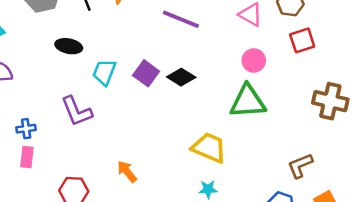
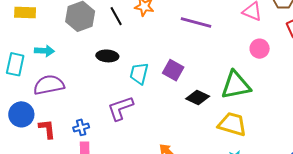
black diamond: (181, 77) -> (198, 98), moved
green triangle: (248, 101) -> (236, 85), moved
purple L-shape: (77, 111) -> (120, 108), turned 100

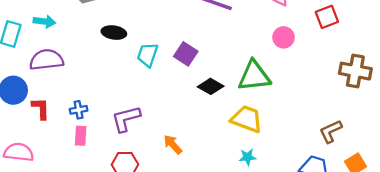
purple L-shape: (120, 108) -> (126, 119), moved

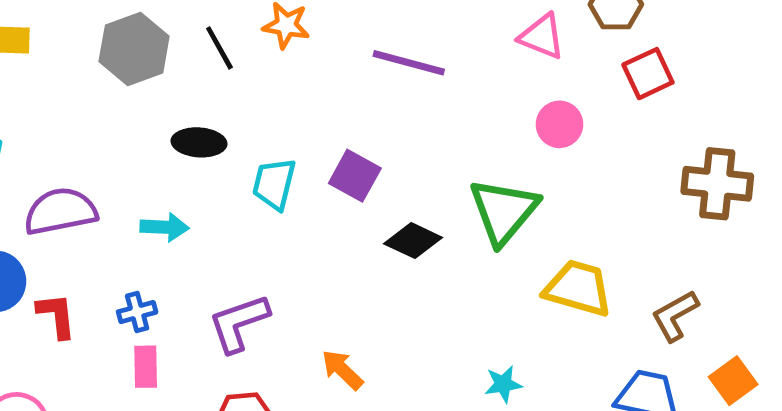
cyan arrow: (44, 21) -> (164, 227), moved
green triangle: (254, 76) -> (504, 211), turned -39
yellow trapezoid: (247, 119) -> (578, 288), moved

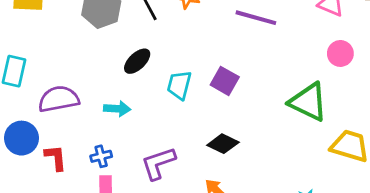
black ellipse: (199, 142) -> (137, 61), turned -48
green triangle: (504, 211) -> (308, 102), turned -45
black diamond: (413, 241) -> (223, 144), moved

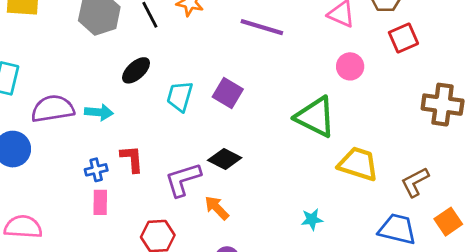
cyan arrow: (117, 109) -> (99, 112), moved
red L-shape: (56, 158) -> (132, 159), moved
purple L-shape: (158, 163) -> (183, 180), moved

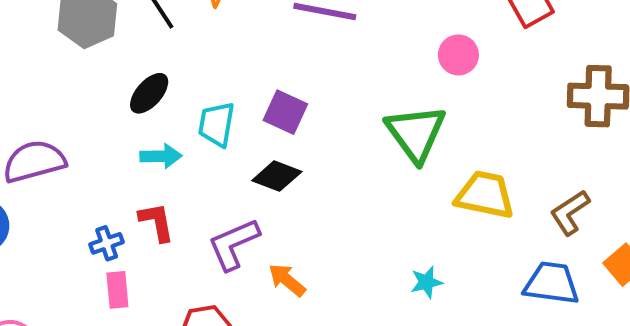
cyan arrow: (99, 112) -> (161, 156), moved
green triangle: (315, 117) -> (416, 133), turned 33
black diamond: (225, 159) -> (277, 176), moved

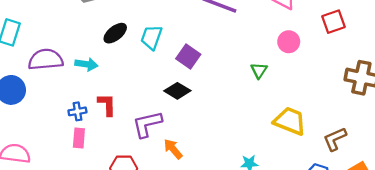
cyan trapezoid: (216, 124) -> (151, 37), moved
green triangle: (416, 133) -> (259, 70), moved, size x0.5
cyan arrow: (161, 156) -> (86, 64), moved

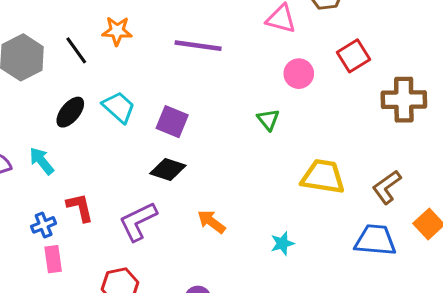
red square: (333, 22) -> (354, 56), moved
cyan trapezoid: (151, 37) -> (119, 107), turned 125
cyan arrow: (86, 64) -> (42, 161), turned -125
orange arrow: (173, 149) -> (211, 222), moved

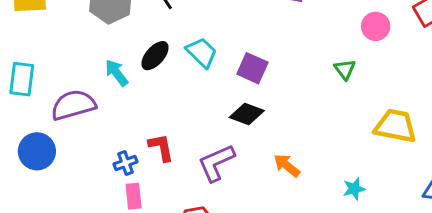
cyan arrow: (42, 161) -> (117, 73), moved

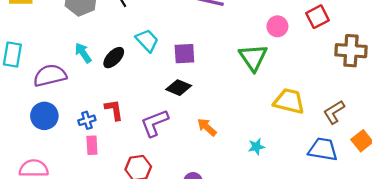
black ellipse: (155, 56) -> (114, 58), moved
purple square: (252, 68) -> (184, 54), turned -30
green triangle: (345, 69) -> (253, 57), size x1.8
blue circle: (37, 151) -> (44, 116), moved

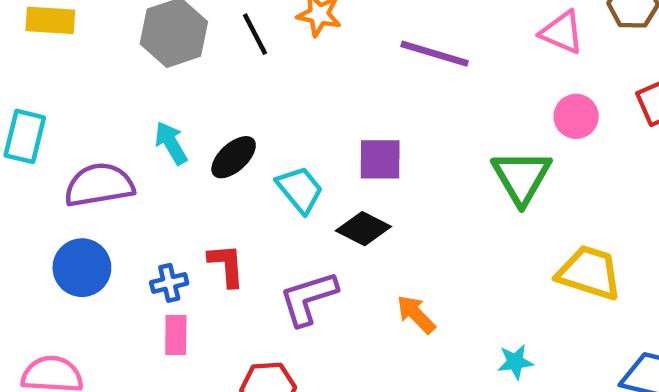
cyan trapezoid: (147, 40) -> (300, 190), moved

